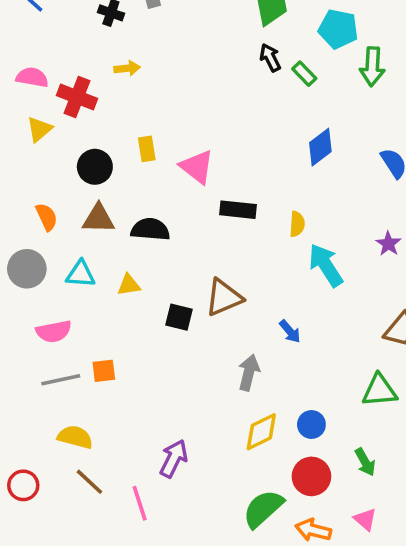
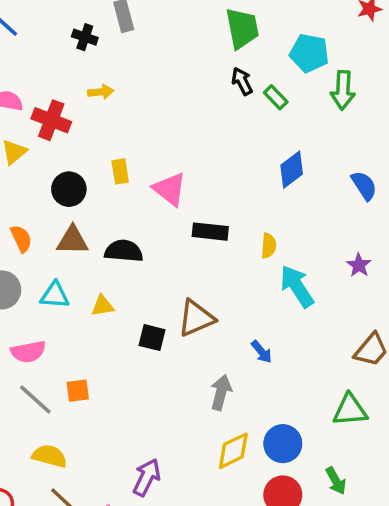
gray line: (61, 380) -> (35, 399), turned 54
blue circle: (311, 425) -> (283, 444), size x1.4

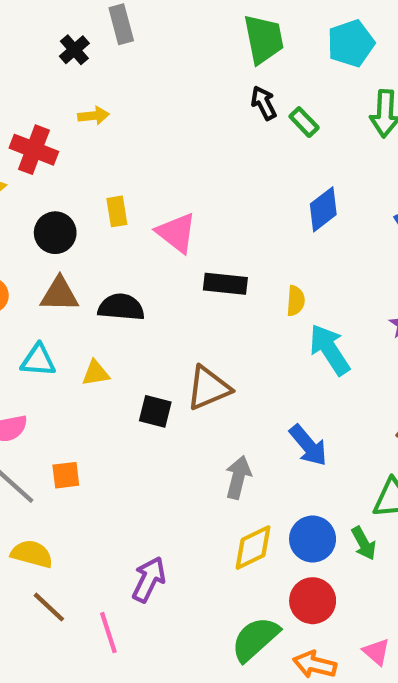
black cross: (85, 37) -> (74, 50), turned 30
cyan pentagon: (309, 53) -> (351, 43), moved, turned -30
blue arrow: (262, 352) -> (308, 445), moved, size x1.5
green arrow: (336, 481) -> (364, 543), moved

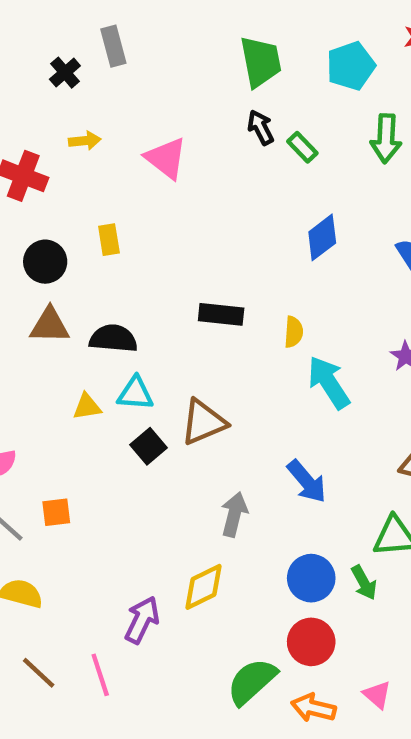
pink triangle: (176, 233) -> (166, 158), moved
cyan triangle: (38, 360) -> (135, 393), moved
black square: (155, 411) -> (149, 446), turned 36
yellow diamond: (253, 548) -> (203, 587), moved
brown line: (49, 607) -> (39, 673), moved

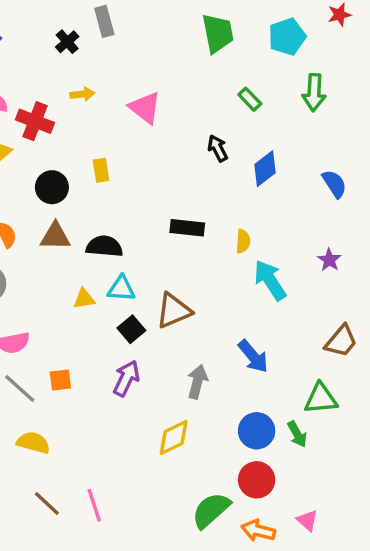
black arrow: (261, 128) -> (218, 148), moved
purple arrow: (142, 620) -> (126, 378), moved

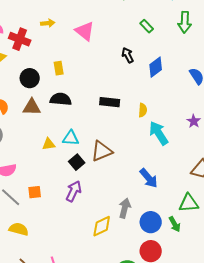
black semicircle: (104, 246) -> (61, 99), moved
gray arrow: (197, 382) -> (125, 208), moved

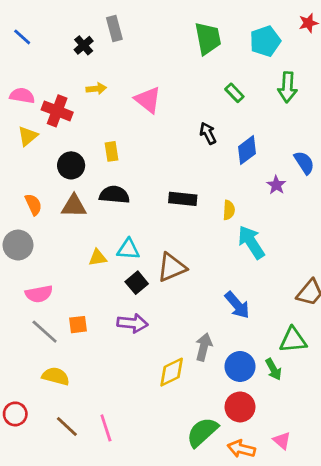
purple star: (194, 121) -> (276, 185), moved
purple arrow: (74, 191) -> (132, 323), turned 70

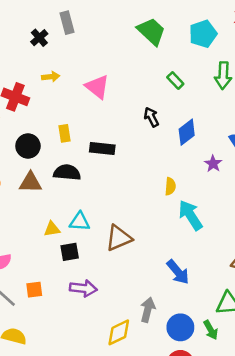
green trapezoid: (208, 38) -> (151, 31), turned -36
black rectangle: (183, 199) -> (102, 149), moved
black square: (137, 283) -> (70, 252), moved, turned 30

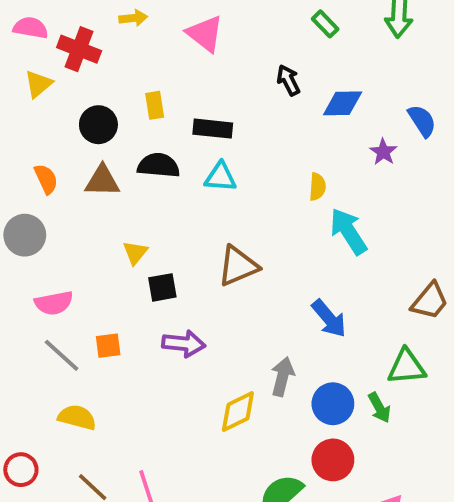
blue diamond: (187, 132) -> (343, 103), turned 36
cyan triangle: (80, 222) -> (221, 177), moved
yellow triangle: (52, 229) -> (135, 253), turned -42

